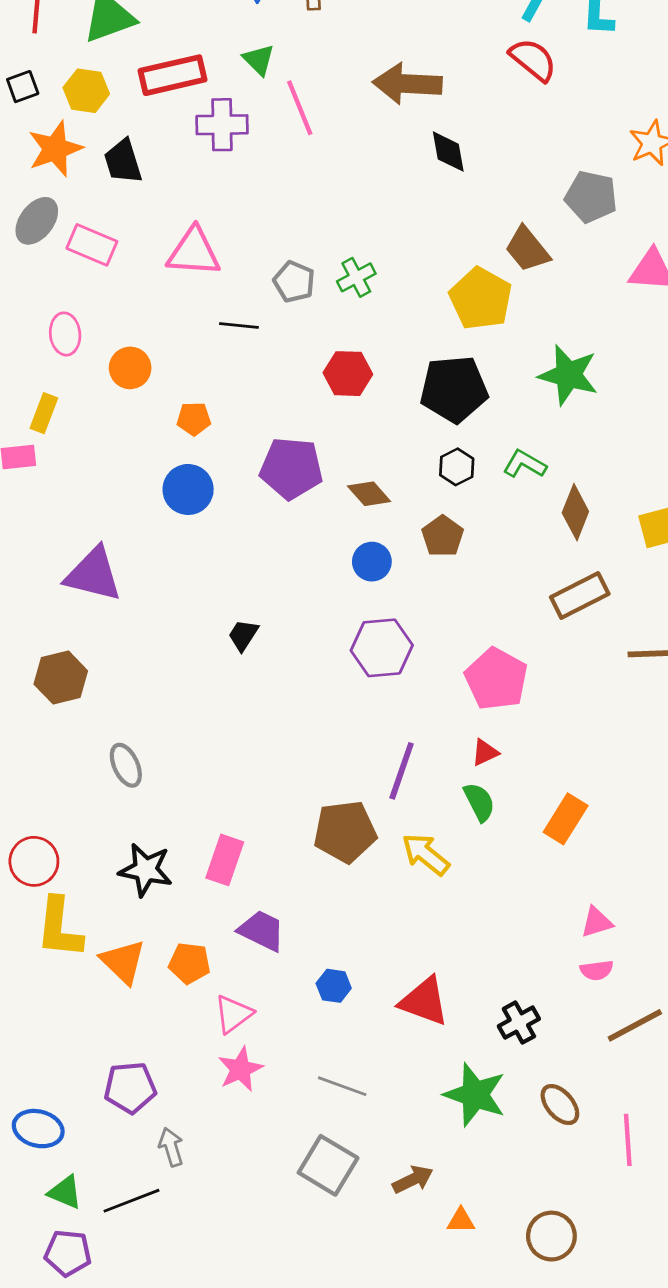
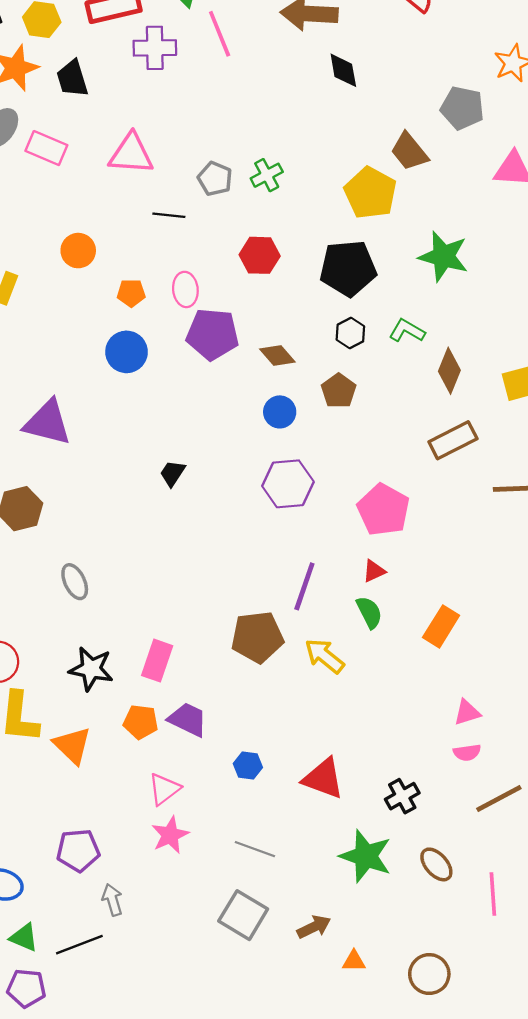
pink ellipse: (65, 334) -> (185, 289), moved
orange pentagon: (189, 963) -> (141, 722), moved

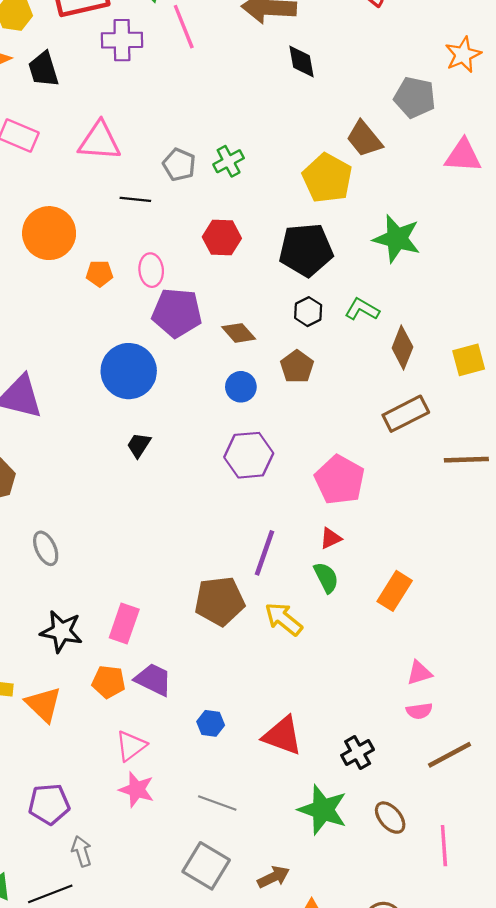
orange circle: (78, 251) -> (49, 233), size x1.6
blue circle: (127, 352) -> (129, 371), moved, size x1.4
pink star: (170, 835) -> (137, 790), turned -30

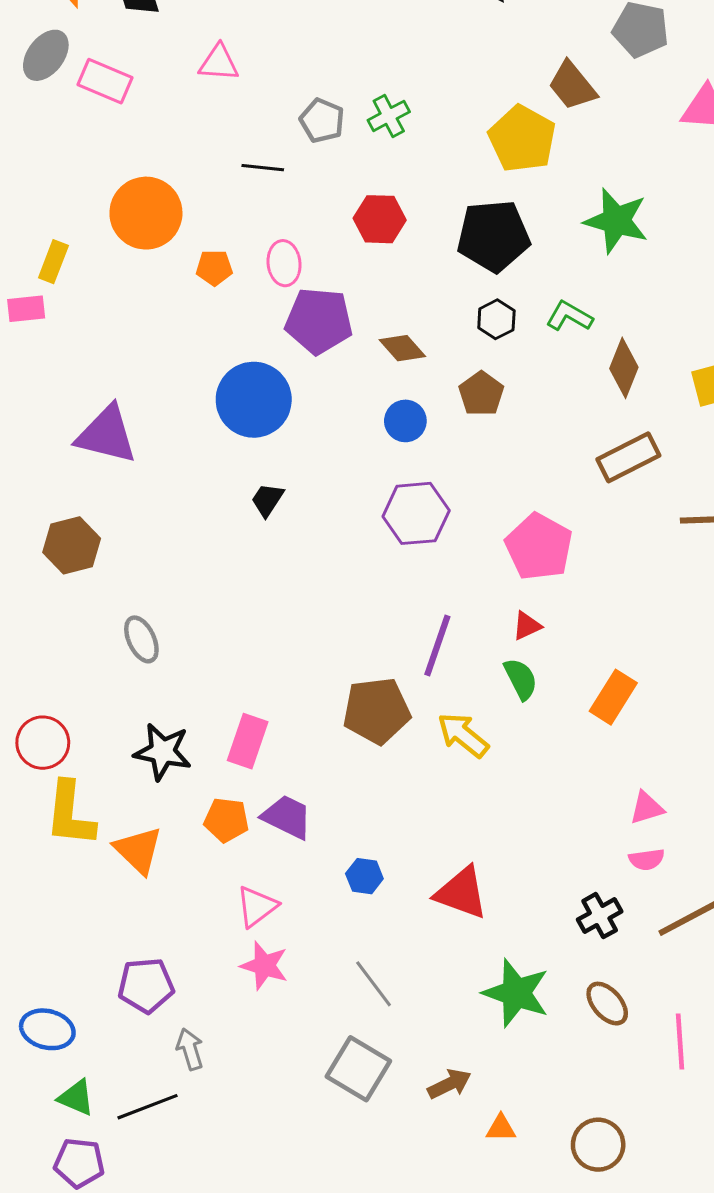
pink triangle: (100, 141) -> (219, 63), moved, size x0.7
black cross: (358, 753) -> (600, 916), moved
gray line: (217, 803) -> (374, 984), turned 33

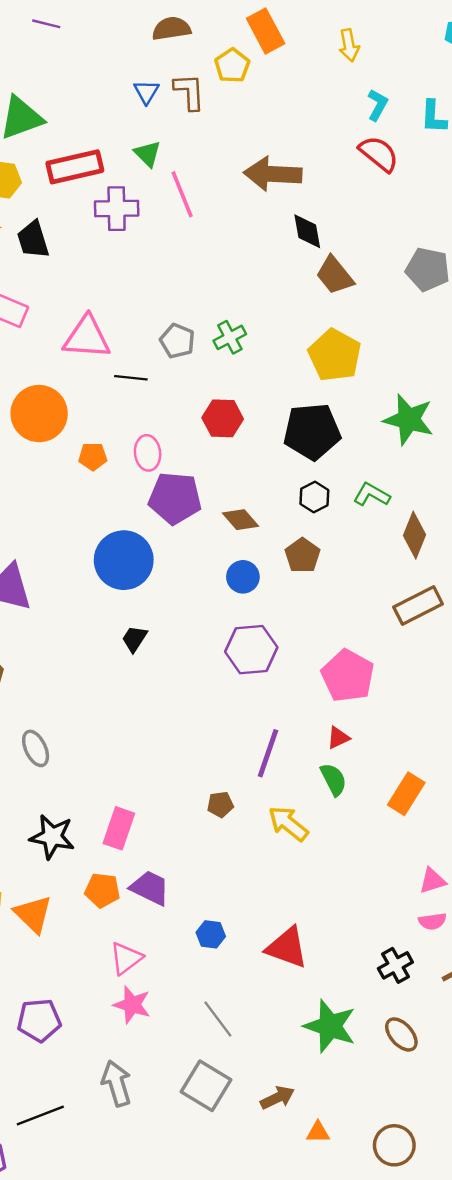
pink triangle: (219, 63) -> (87, 337), moved, size x1.5
brown trapezoid: (572, 86) -> (335, 275), moved
brown pentagon: (377, 711) -> (220, 804), size x0.5
gray arrow: (190, 1049) -> (117, 1083), moved, size x1.4

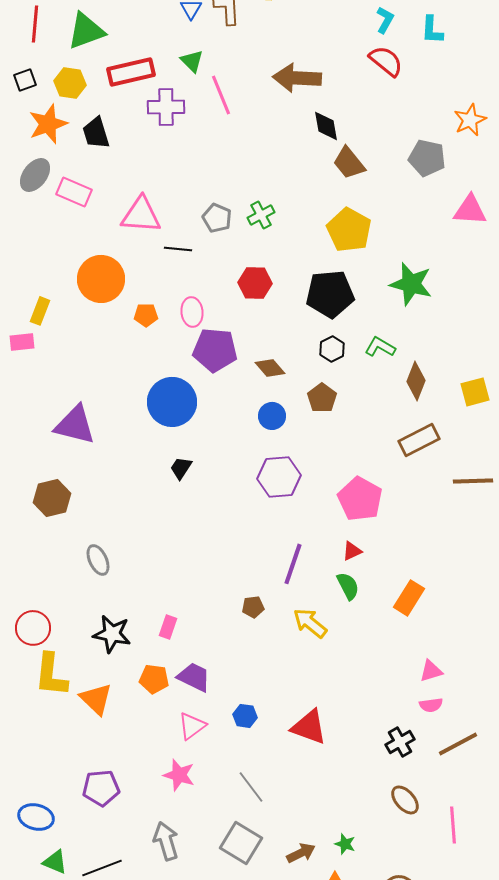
pink rectangle: (119, 828) -> (168, 627), size x0.7
pink triangle: (126, 958) -> (192, 726), moved
green star: (330, 1026) -> (345, 844), moved, size x0.5

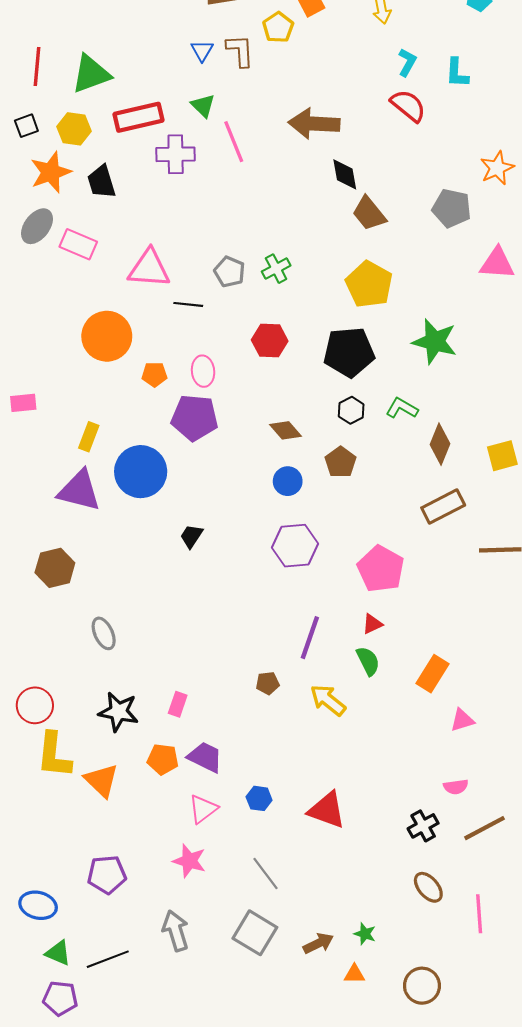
yellow rectangle: (40, 311) -> (89, 437), moved
purple pentagon: (215, 350) -> (195, 418), moved
blue circle: (172, 402) -> (141, 472), moved
pink triangle: (431, 671) -> (462, 720), moved

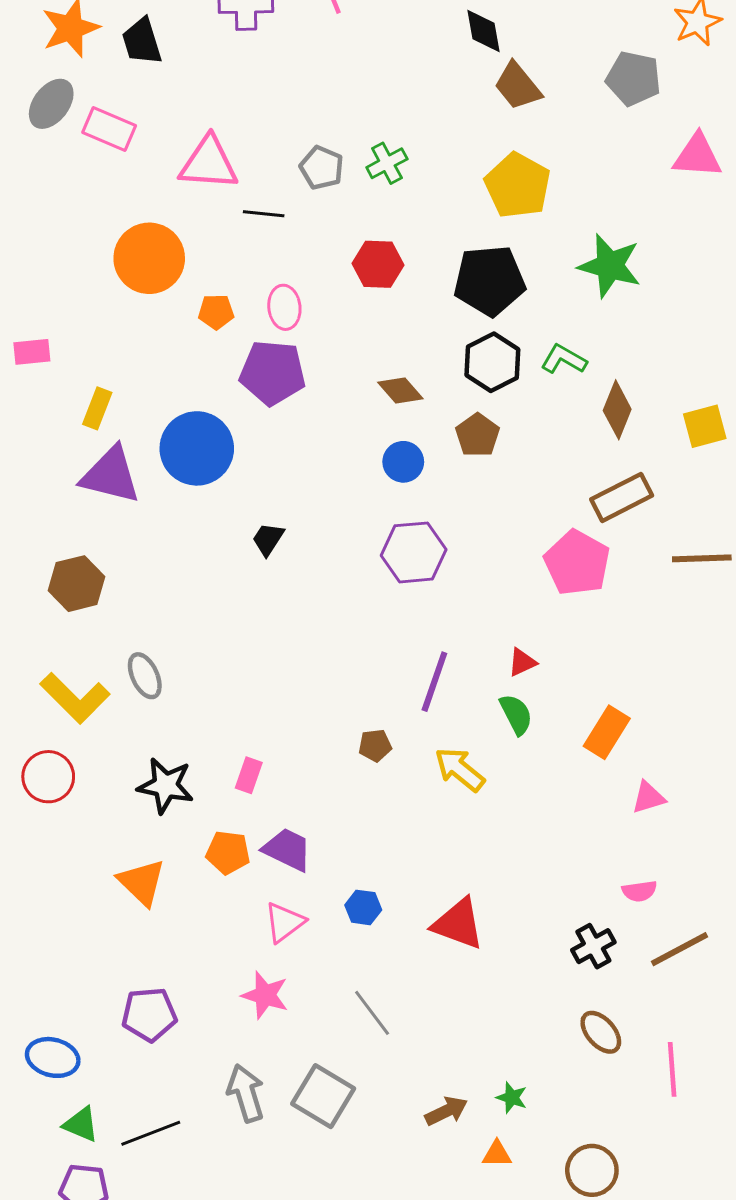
black hexagon: (351, 410) -> (492, 362), size x1.5
yellow rectangle: (89, 437) -> (97, 408), moved
pink pentagon: (381, 569) -> (577, 563), moved
yellow L-shape: (54, 755) -> (75, 698), moved, turned -51
gray square: (255, 933) -> (323, 1096), moved

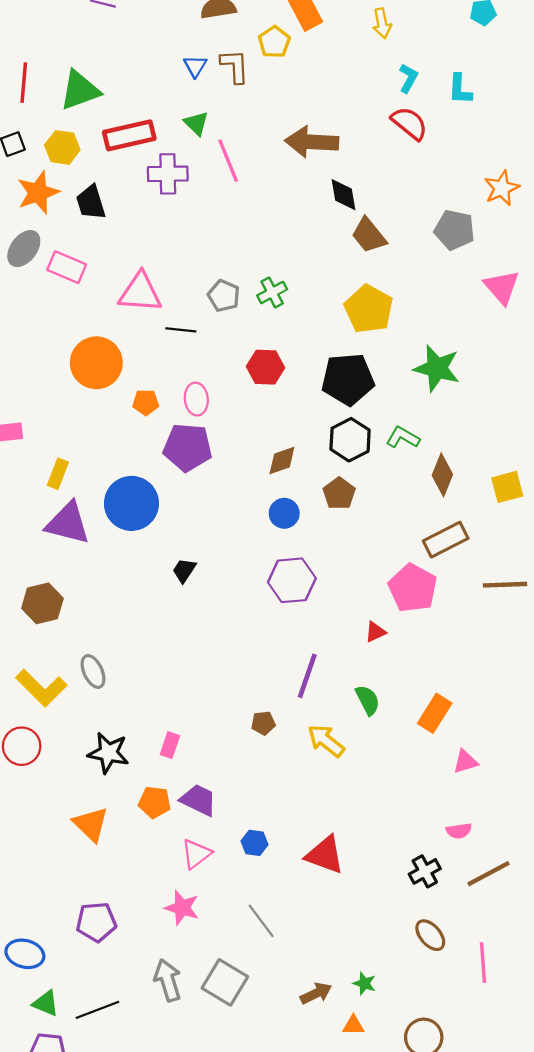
pink triangle: (697, 156) -> (502, 287), turned 45
brown diamond: (400, 390) -> (282, 461), turned -68
red triangle: (522, 662) -> (375, 632), moved

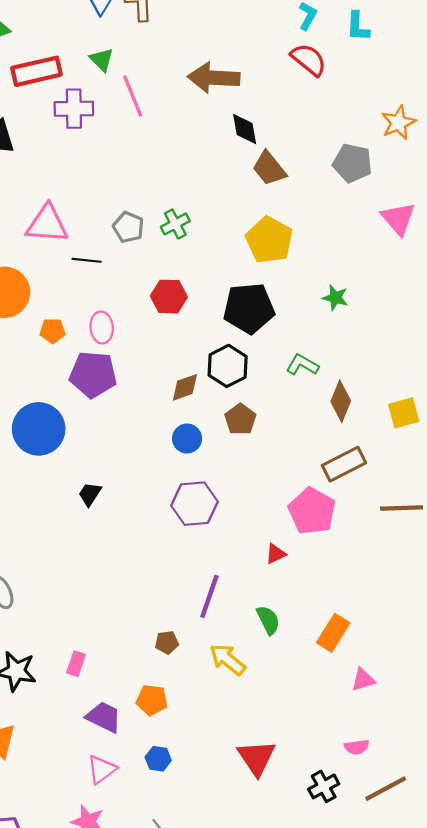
green star: (437, 368) -> (335, 298), size x0.6
black hexagon: (350, 440) -> (228, 366), moved
orange pentagon: (155, 802) -> (152, 700), moved
red triangle: (325, 855) -> (256, 758), moved, turned 36

